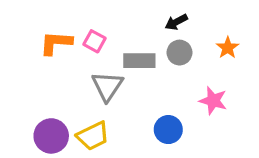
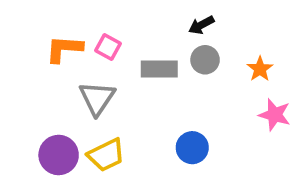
orange star: (228, 48) -> (260, 69), moved
gray triangle: (107, 86) -> (97, 98), moved
pink star: (213, 101) -> (275, 115), moved

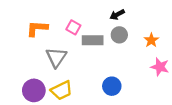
pink square: (108, 47) -> (73, 27), moved

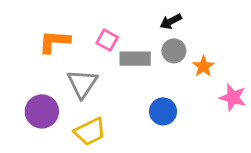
orange star: (151, 40) -> (203, 66), moved
blue circle: (112, 86) -> (163, 111), moved
purple circle: (34, 90) -> (42, 111), moved

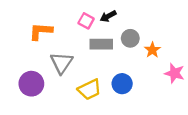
black arrow: (171, 21) -> (108, 16), moved
pink square: (107, 40) -> (86, 21), moved
yellow trapezoid: (90, 132) -> (90, 89), moved

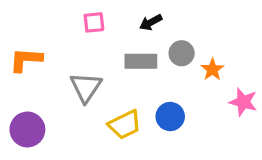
pink square: (86, 21) -> (94, 22), moved, turned -35
orange L-shape: (41, 31) -> (26, 60), moved
purple circle: (31, 84) -> (27, 129), moved

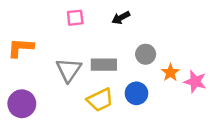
gray circle: (182, 53) -> (146, 54), moved
gray rectangle: (141, 61) -> (104, 65), moved
orange star: (212, 69) -> (170, 72), moved

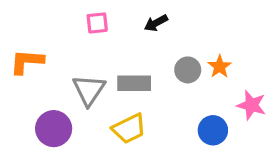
orange star: (170, 72) -> (220, 67), moved
blue circle: (136, 93) -> (213, 130), moved
purple circle: (22, 104) -> (54, 129), moved

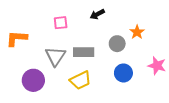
pink square: (97, 23) -> (61, 23), moved
orange star: (220, 67) -> (137, 32), moved
blue circle: (213, 130) -> (123, 73), moved

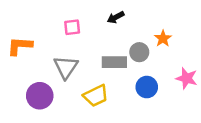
gray rectangle: (84, 52) -> (114, 62), moved

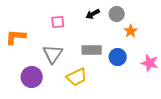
gray circle: (139, 52) -> (117, 14), moved
blue circle: (147, 87) -> (118, 57), moved

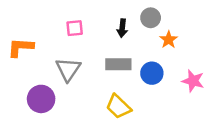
black arrow: (93, 14) -> (122, 28), moved, turned -56
yellow trapezoid: (77, 77) -> (118, 107), moved, turned 70

